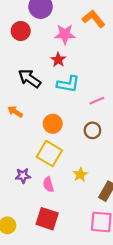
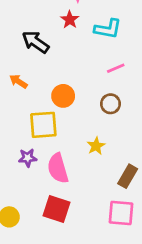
cyan L-shape: (68, 84) -> (108, 29), moved
yellow square: (49, 154) -> (43, 125), moved, turned -35
yellow star: (80, 175) -> (96, 146), moved
pink semicircle: (48, 184) -> (58, 168), size x1.6

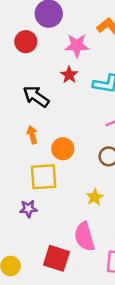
orange arrow: (18, 81) -> (32, 135), moved, turned 42
pink semicircle: (58, 168) -> (84, 237), moved

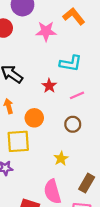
red star: (69, 75) -> (49, 86), moved

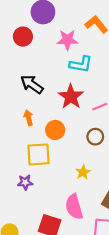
cyan L-shape: (71, 63) -> (81, 64), moved
red star: (49, 86) -> (71, 97), size x1.6

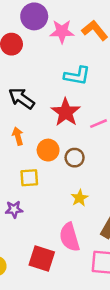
pink star: (67, 40) -> (62, 32), moved
brown circle: (95, 137) -> (75, 158), moved
yellow square: (38, 154) -> (29, 178), size x0.7

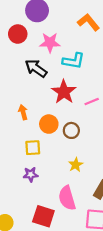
pink star: (62, 32) -> (50, 43), moved
black arrow: (22, 98) -> (36, 68), moved
purple star: (14, 209) -> (31, 174), moved

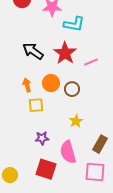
black arrow: (36, 68) -> (33, 51), moved
orange arrow: (23, 112) -> (27, 85), moved
purple star: (31, 174) -> (42, 138), moved

